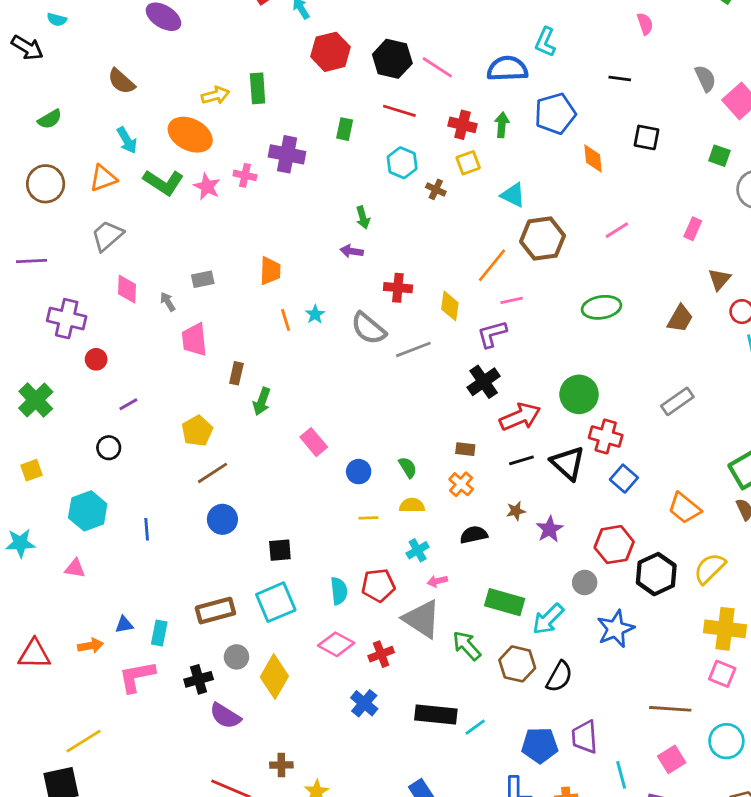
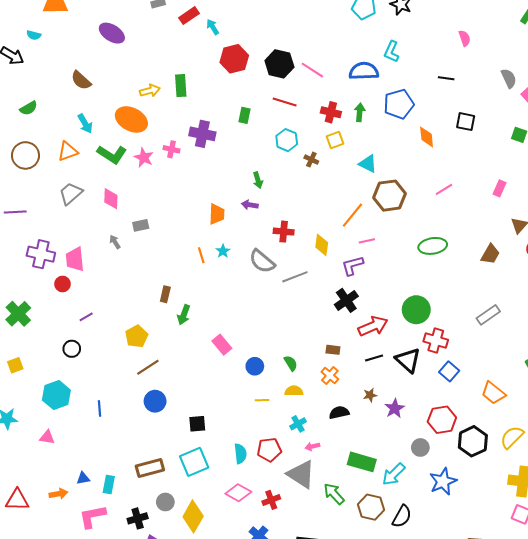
orange trapezoid: (270, 271) -> (217, 214), moved
pink diamond: (127, 289) -> (111, 199), moved
pink trapezoid: (194, 340) -> (75, 259), moved

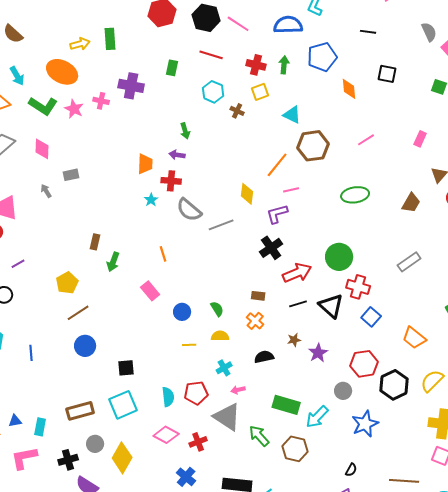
red cross: (284, 232) -> (171, 181), moved
orange line: (201, 255) -> (163, 254), moved
black semicircle: (402, 516) -> (351, 470), moved, size x0.6

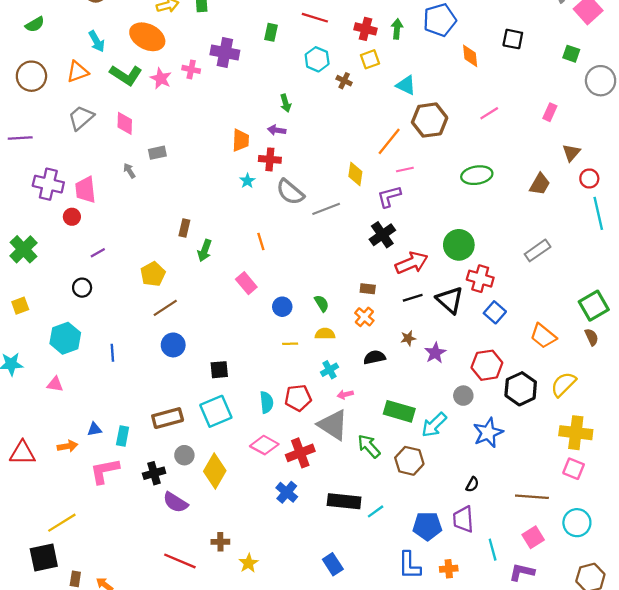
red cross: (198, 442) -> (300, 453), size x1.4

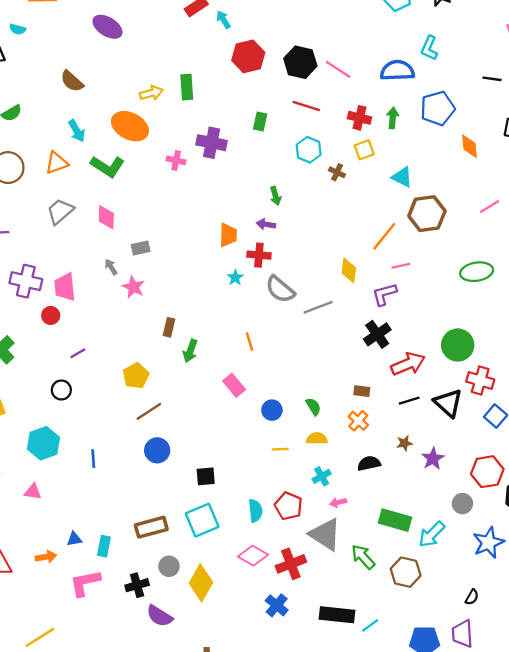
pink star: (161, 78) -> (133, 287), moved
red pentagon: (298, 398) -> (288, 506), turned 30

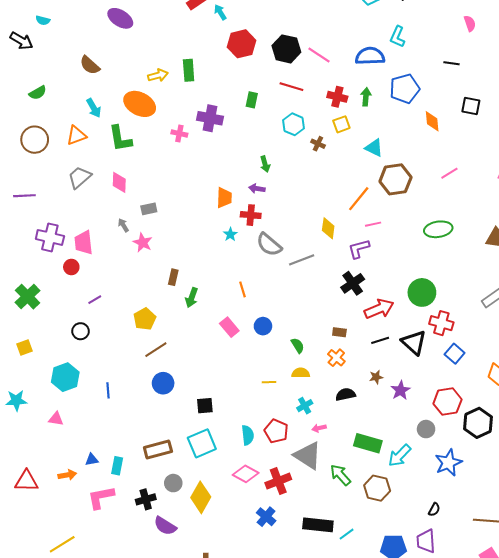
green L-shape: (107, 166) -> (120, 139), turned 48
blue circle: (272, 410) -> (263, 326), moved

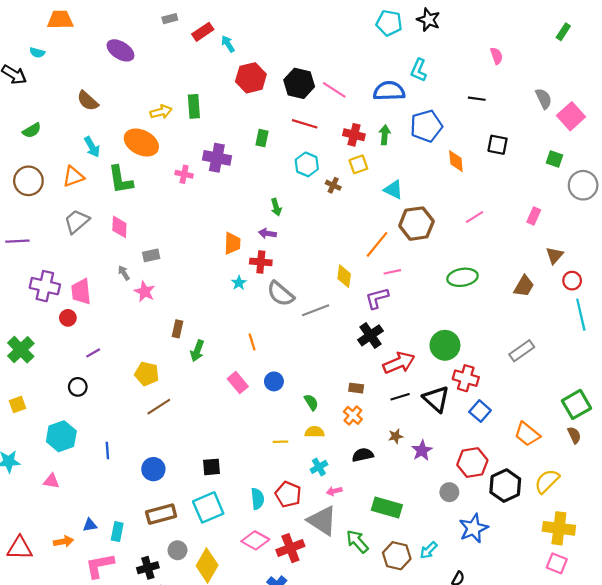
yellow pentagon: (145, 319) -> (147, 374), turned -30
blue circle: (163, 383) -> (153, 469), moved
cyan arrow: (400, 456) -> (429, 550), moved, size x0.7

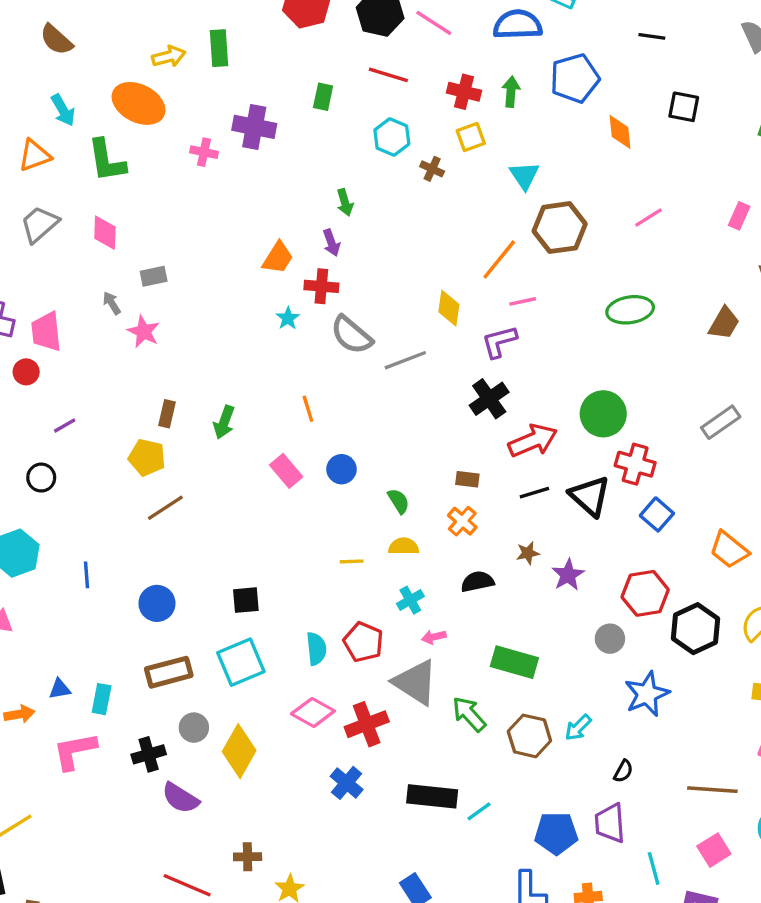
cyan triangle: (393, 190) -> (524, 176), turned 30
purple arrow: (267, 233) -> (331, 243), turned -119
orange trapezoid: (232, 243) -> (278, 258), turned 30
brown rectangle: (178, 329) -> (167, 414), moved

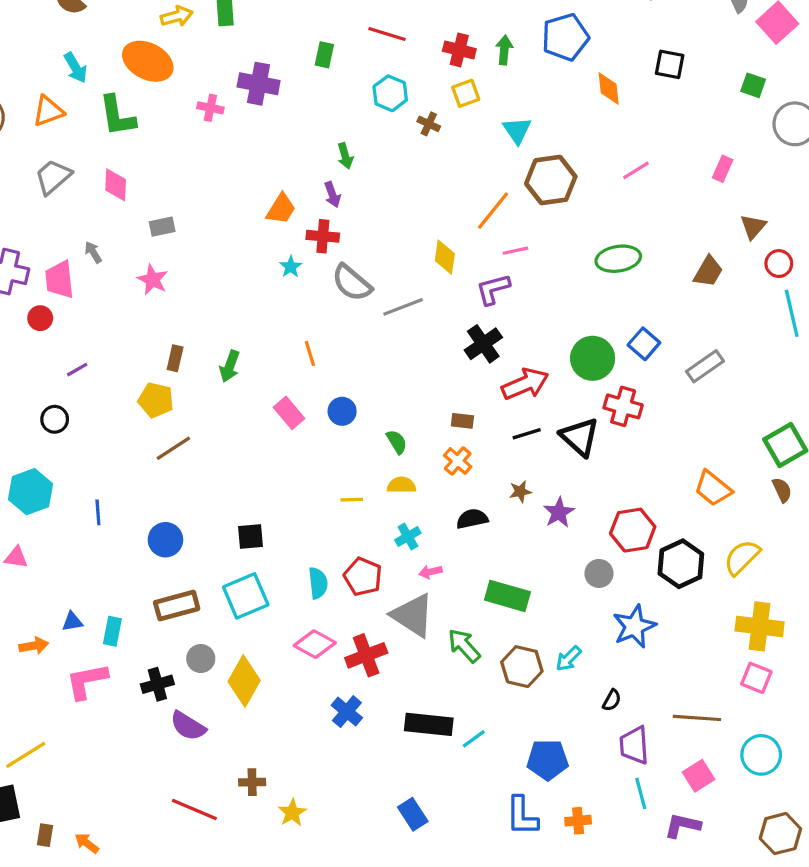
gray arrow: (112, 303) -> (93, 252), moved
blue square: (657, 514) -> (644, 344), moved
purple trapezoid: (610, 823) -> (634, 745), moved

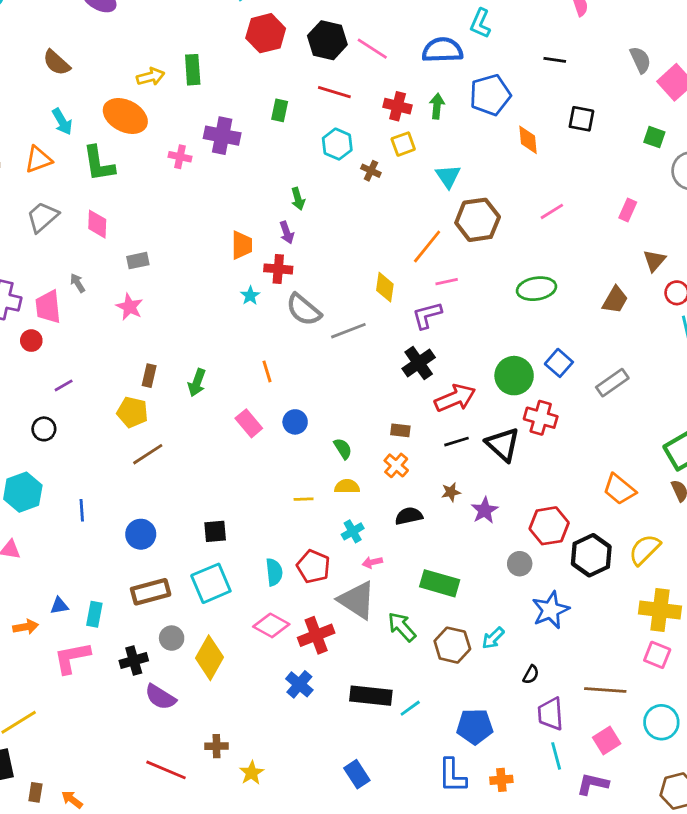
orange trapezoid: (281, 209) -> (242, 245), turned -32

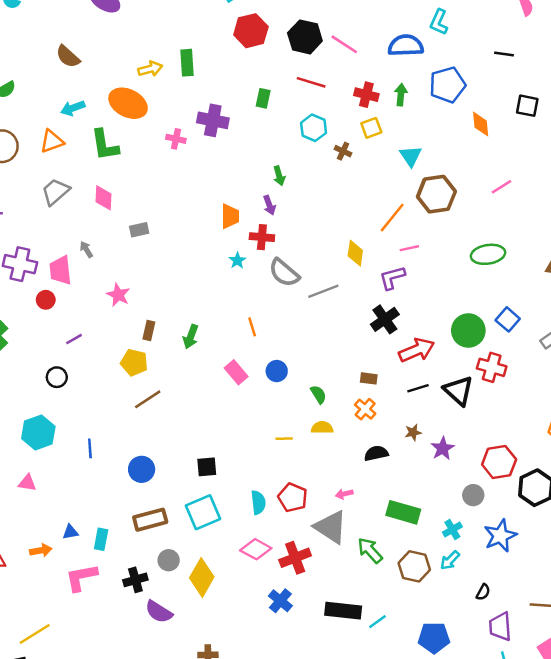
cyan arrow: (62, 122) -> (73, 108), turned 100
pink star: (130, 307) -> (118, 295), moved
cyan cross: (353, 531) -> (452, 530), moved

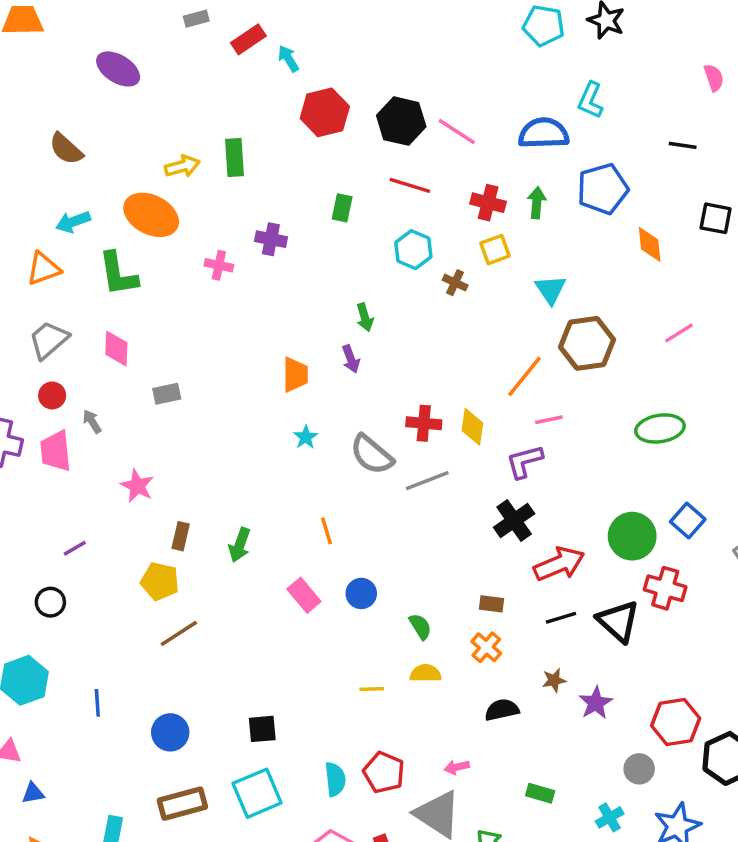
purple cross: (213, 120) -> (271, 239), size x0.7
red cross: (262, 237) -> (424, 423), moved
red circle: (46, 300) -> (52, 395), moved
green rectangle: (403, 512) -> (540, 793), size x0.6
blue triangle: (70, 532) -> (33, 793), moved

